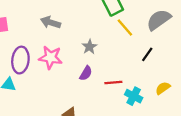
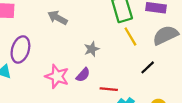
pink star: (51, 57) -> (57, 76), moved

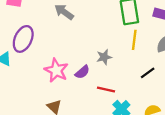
yellow line: (130, 37) -> (134, 40), turned 30
gray star: (92, 49) -> (104, 57), moved

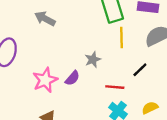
pink star: (56, 70) -> (45, 80), turned 30
red line: (106, 89) -> (115, 87), moved

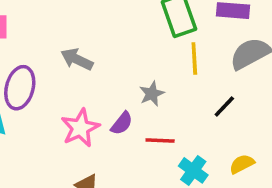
gray arrow: (45, 19) -> (77, 59), moved
red line: (115, 87) -> (160, 141), moved

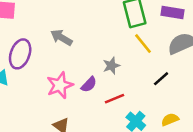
yellow line: (194, 58) -> (143, 44), turned -40
red line: (160, 141) -> (114, 99), turned -30

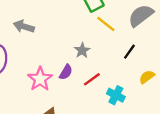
gray arrow: (61, 37) -> (24, 26), moved
yellow semicircle: (170, 120) -> (147, 77), moved

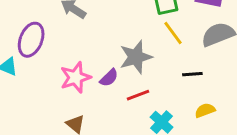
gray star: (82, 50) -> (136, 57), size x1.6
black line: (129, 52) -> (192, 74), turned 35

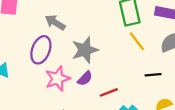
purple ellipse: (31, 40) -> (41, 50), moved
gray star: (136, 57) -> (85, 50), moved

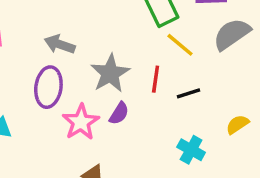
black line: (153, 75) -> (188, 93), moved
red line: (109, 92) -> (156, 79), moved, turned -48

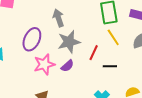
gray arrow: (60, 44) -> (58, 18), moved, turned 36

